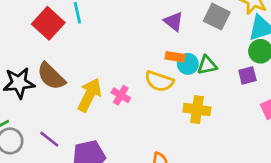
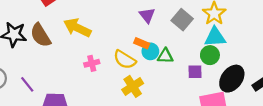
yellow arrow: (89, 95) -> (77, 28), moved, turned -104
pink cross: (121, 95) -> (92, 63), turned 32
yellow cross: (197, 110) -> (133, 86), moved, turned 35

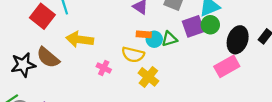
pink cross: (92, 63) -> (104, 68), turned -32
purple square: (195, 72) -> (193, 26), moved, size x1.5

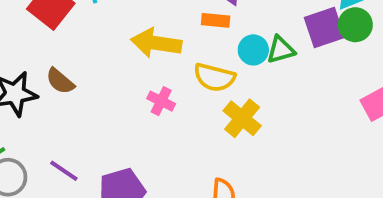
orange rectangle: (144, 34) -> (216, 20), moved
yellow arrow: (80, 39) -> (156, 43), moved
brown semicircle: (48, 58) -> (60, 81), size x0.7

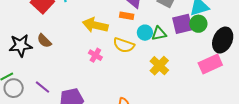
yellow cross: (242, 118) -> (159, 66), moved

